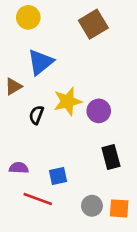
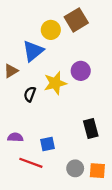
yellow circle: (28, 17) -> (51, 30), moved
purple circle: (99, 111) -> (81, 71), moved

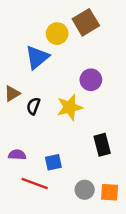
brown triangle: (11, 71) -> (12, 94), moved
yellow star: (55, 83) -> (70, 107), moved

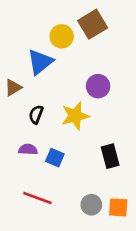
brown triangle: (12, 94) -> (13, 88), moved
purple semicircle: (17, 155) -> (28, 149), moved
blue square: (53, 162) -> (55, 158), moved, turned 35

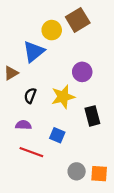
black rectangle: (110, 156) -> (92, 116), moved
blue square: (55, 158) -> (57, 135), moved
red line: (37, 198) -> (31, 152), moved

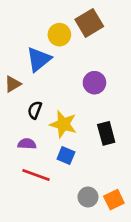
yellow star: (63, 97) -> (63, 124), moved, turned 30
orange square: (99, 174) -> (114, 200), turned -30

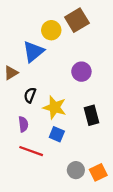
purple semicircle: (27, 144) -> (23, 124), turned 80

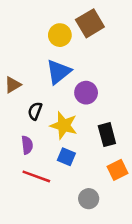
blue triangle: (33, 51) -> (59, 72), moved
purple circle: (81, 72) -> (86, 93), moved
orange square: (98, 172) -> (117, 170), moved

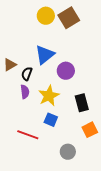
yellow circle: (60, 35) -> (46, 16), moved
black semicircle: (35, 111) -> (27, 74), moved
yellow star: (64, 125) -> (49, 96), turned 30
purple semicircle: (27, 145) -> (25, 92), moved

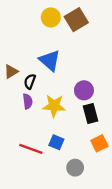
blue triangle: (45, 55) -> (50, 61), turned -40
purple circle: (66, 71) -> (84, 90), moved
yellow star: (49, 96) -> (54, 106), turned 30
blue square: (51, 120) -> (56, 142), moved

